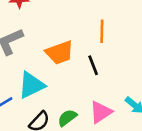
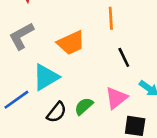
black line: (93, 65) -> (124, 57), moved

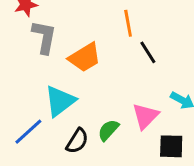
gray L-shape: (21, 36) -> (44, 37), moved, turned 136
black line: (124, 57) -> (148, 52), moved

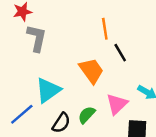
orange trapezoid: (85, 57) -> (91, 71), moved, turned -96

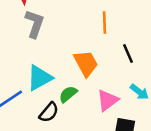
black line: (120, 53) -> (128, 53), moved
green semicircle: (87, 115) -> (68, 94), moved

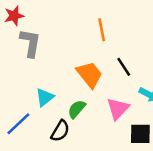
black line: (128, 53) -> (124, 67), moved
cyan triangle: (40, 78) -> (45, 97), size x0.7

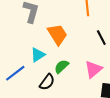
orange trapezoid: (90, 75) -> (57, 34), moved

